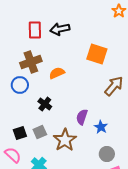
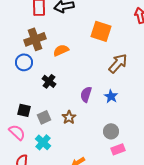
blue star: (101, 127) -> (111, 96), moved
gray square: (40, 132) -> (44, 117), moved
black square: (20, 133) -> (24, 110), turned 32
brown star: (65, 140) -> (69, 117), size x0.6

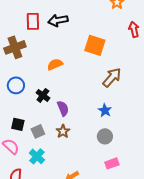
brown cross: (35, 39) -> (15, 47), moved
blue circle: (24, 62) -> (16, 85), moved
purple semicircle: (86, 94) -> (63, 108), moved, turned 140
gray circle: (111, 131) -> (105, 136), moved

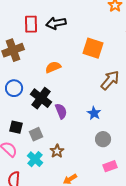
black cross: (43, 95) -> (41, 98), size x1.5
blue star: (105, 110) -> (94, 113), moved
brown star: (63, 131) -> (57, 151), moved

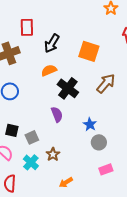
black arrow: (56, 23) -> (52, 43), moved, turned -48
black cross: (41, 98) -> (68, 88), moved
blue star: (94, 113) -> (90, 124), moved

